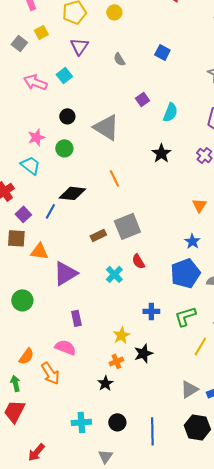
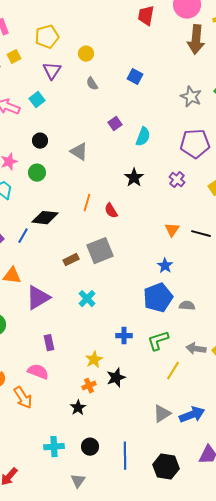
yellow circle: (114, 12) -> (86, 54), moved
gray triangle: (106, 127) -> (79, 152), size x0.7
orange line: (114, 178) -> (87, 203), turned 42
red semicircle: (138, 261) -> (111, 211), moved
black hexagon: (197, 427) -> (166, 467), moved

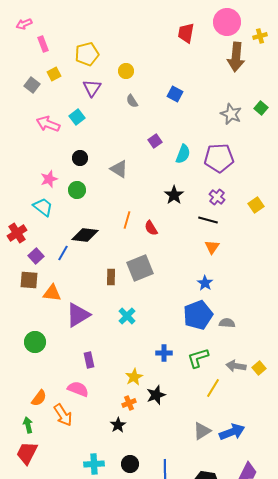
purple pentagon: (195, 144) -> (219, 158), moved
black line: (201, 234) -> (208, 220), moved
brown rectangle: (71, 260) -> (111, 277), turned -63

